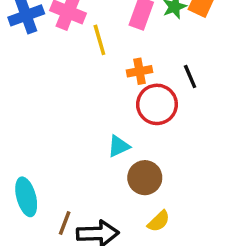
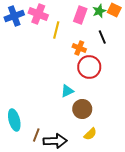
yellow line: (99, 40) -> (56, 30), turned 30
orange cross: (140, 71) -> (79, 48), turned 32
black line: (190, 76) -> (102, 37), moved

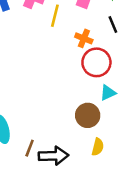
cyan triangle: (67, 91) -> (108, 93), moved
yellow semicircle: (90, 134) -> (98, 147), turned -32

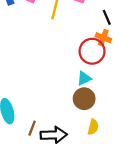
orange cross: (84, 38) -> (103, 38), moved
cyan triangle: (108, 93) -> (84, 78), moved

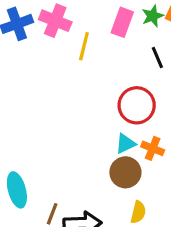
orange cross: (103, 38) -> (153, 148), moved

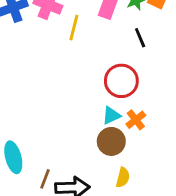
orange cross: (153, 148) -> (136, 120), turned 30

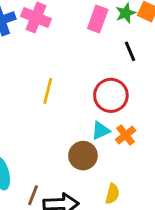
yellow line: (74, 28) -> (48, 91), moved
brown circle: (111, 141) -> (83, 156), moved

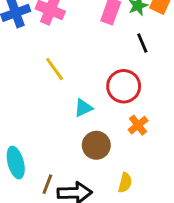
yellow line: (48, 91) -> (55, 69), moved, turned -50
cyan triangle: (101, 131) -> (83, 108), moved

